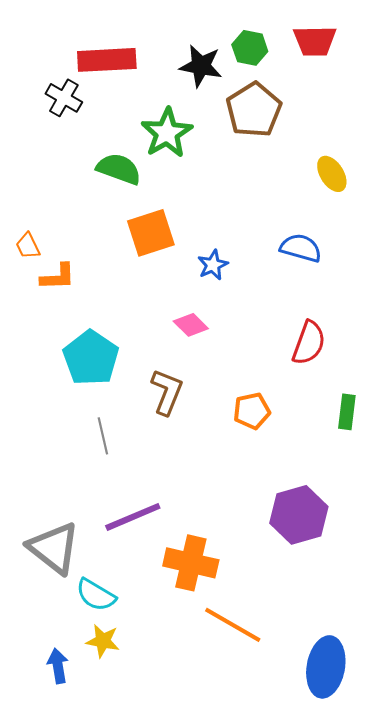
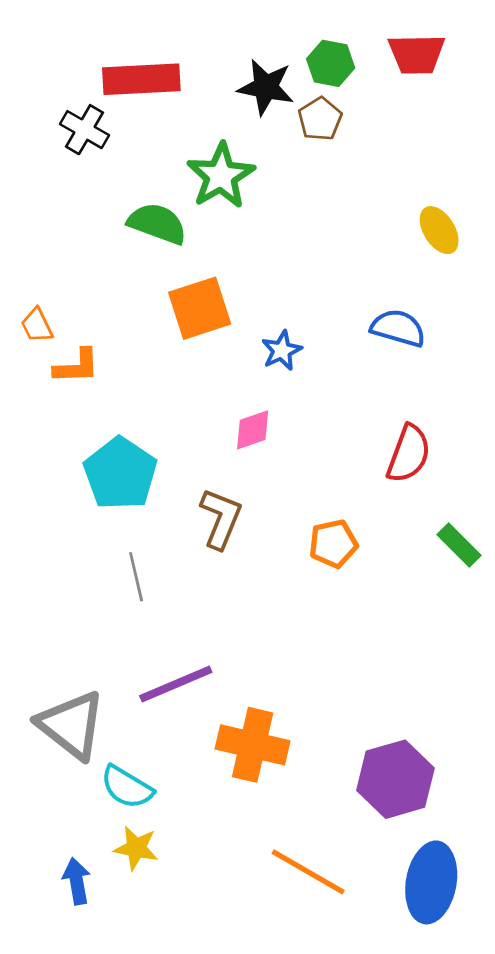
brown pentagon: (254, 110) -> (320, 119), moved, size x0.6
pink diamond: (191, 325) -> (253, 430), turned -64
green rectangle: (347, 412) -> (459, 545), turned -52
purple hexagon: (299, 515) -> (395, 779), moved
orange line: (233, 625) -> (308, 872), moved

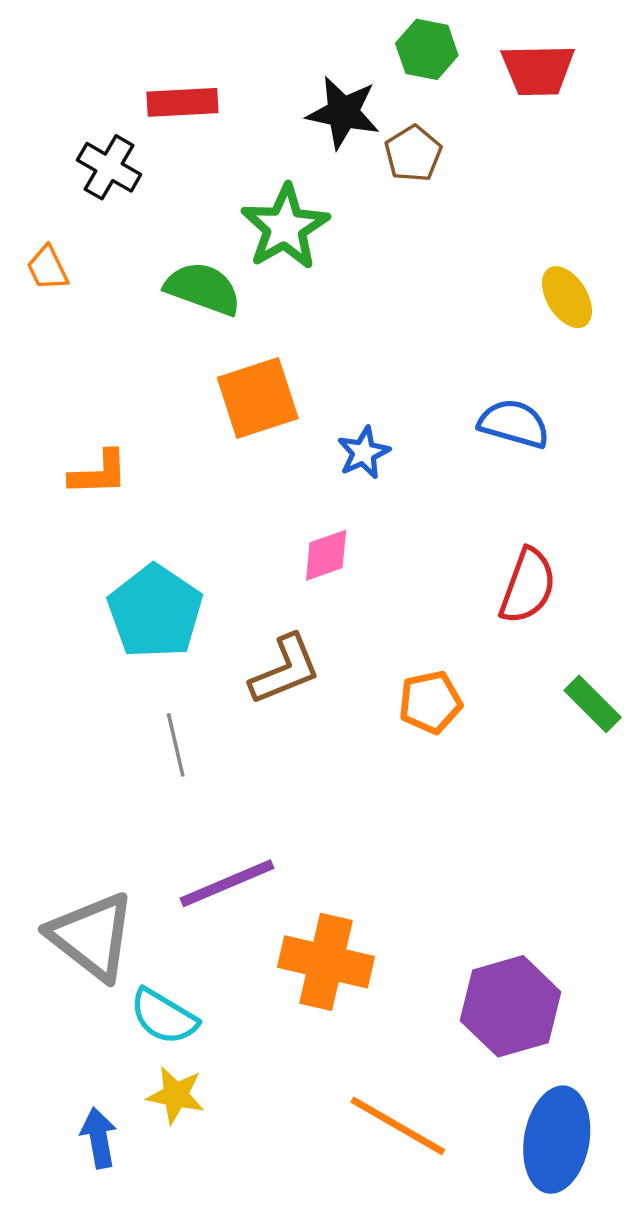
green hexagon: (331, 63) -> (427, 49), moved
red rectangle: (141, 79) -> (182, 102), size x0.7
orange trapezoid: (37, 325) -> (47, 268), moved
brown L-shape: (221, 519) -> (285, 670), turned 46

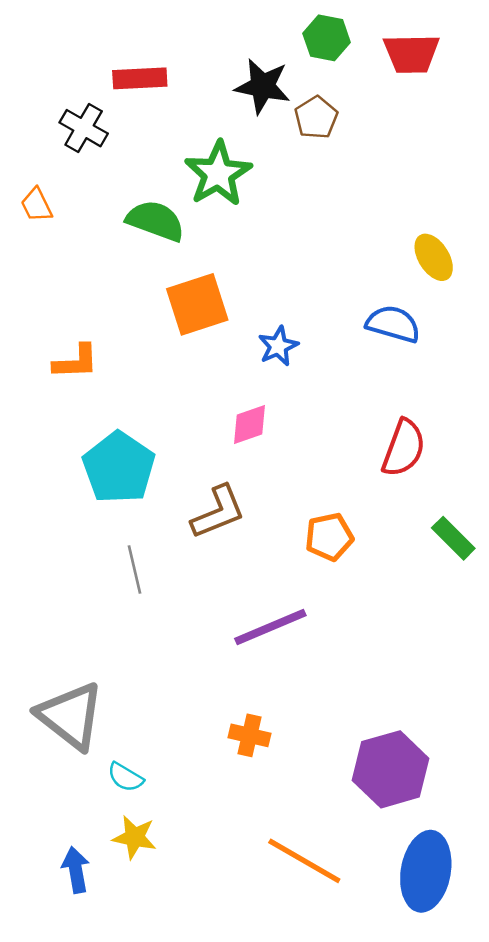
yellow ellipse: (567, 297) -> (434, 257), moved
purple line: (227, 883) -> (270, 627), moved
orange cross: (326, 962) -> (249, 735), size x0.6
cyan semicircle: (164, 1017) -> (125, 777), size x0.7

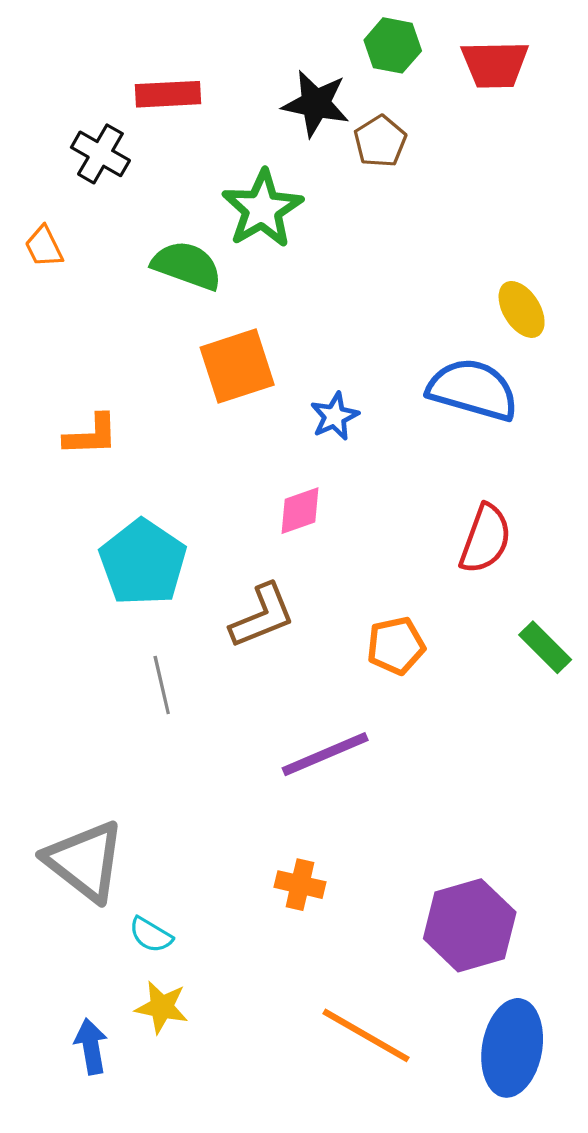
blue semicircle: (393, 324) -> (473, 390), size x1.4

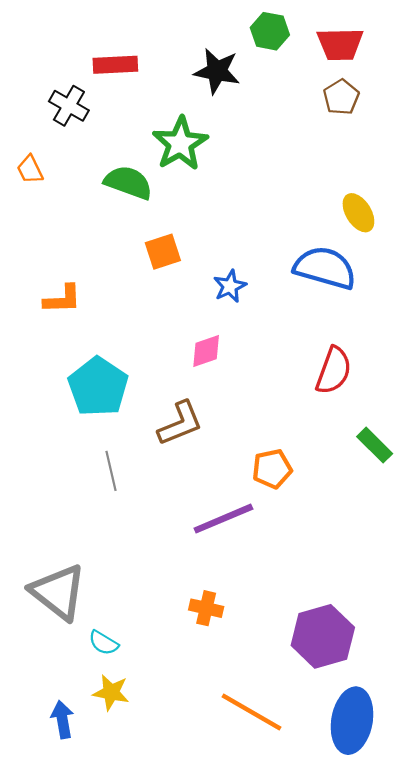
brown pentagon: (380, 141) -> (341, 97), moved
orange square: (237, 366) -> (163, 252), size x0.7
orange pentagon: (396, 646) -> (272, 469), moved

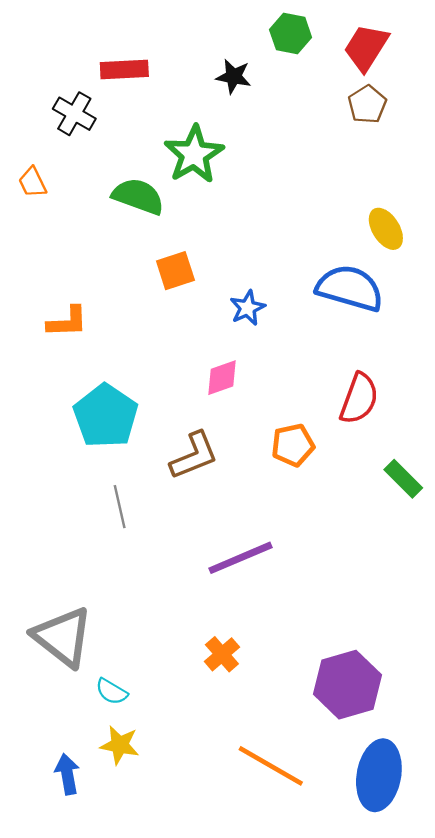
red trapezoid: (340, 44) -> (366, 47), turned 123
black star: (217, 71) -> (234, 77), size x0.7
orange pentagon: (272, 469) -> (293, 445), moved
orange cross: (206, 608) -> (222, 654), turned 36

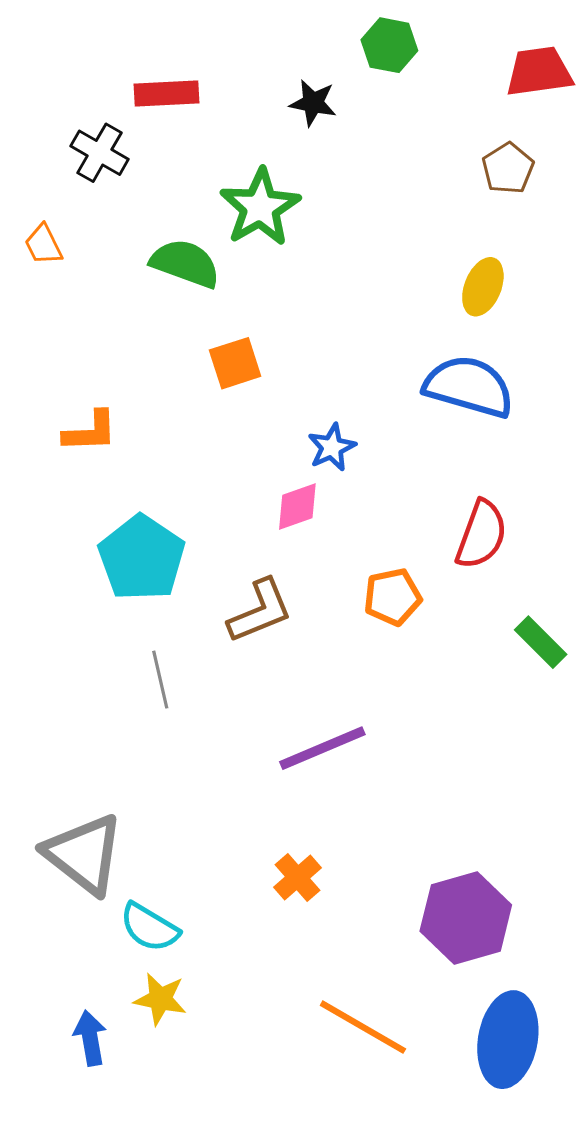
red trapezoid: (366, 47) -> (539, 72), moved, turned 50
brown pentagon: (367, 104) -> (508, 168), moved
yellow ellipse: (386, 229) -> (483, 287), moved, turned 54
blue star: (248, 308) -> (332, 447), moved
cyan semicircle: (111, 692) -> (149, 927), size x1.4

